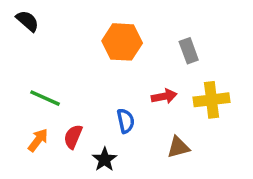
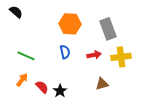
gray rectangle: (189, 51) -> (108, 29), size x1.5
blue semicircle: (126, 121) -> (65, 52), moved
red semicircle: (73, 137) -> (42, 87), moved, turned 112

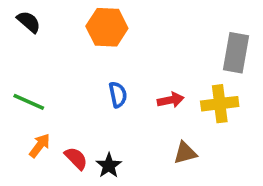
orange hexagon: (70, 24) -> (107, 27), moved
gray rectangle: (108, 29) -> (236, 53), moved, turned 30
green line: (26, 56) -> (29, 102), moved

